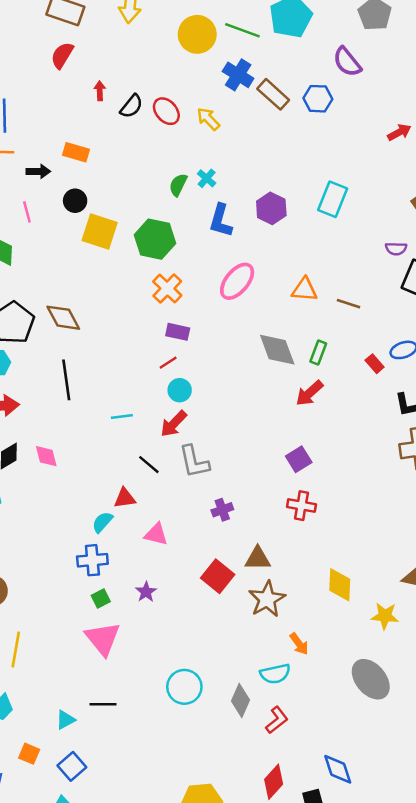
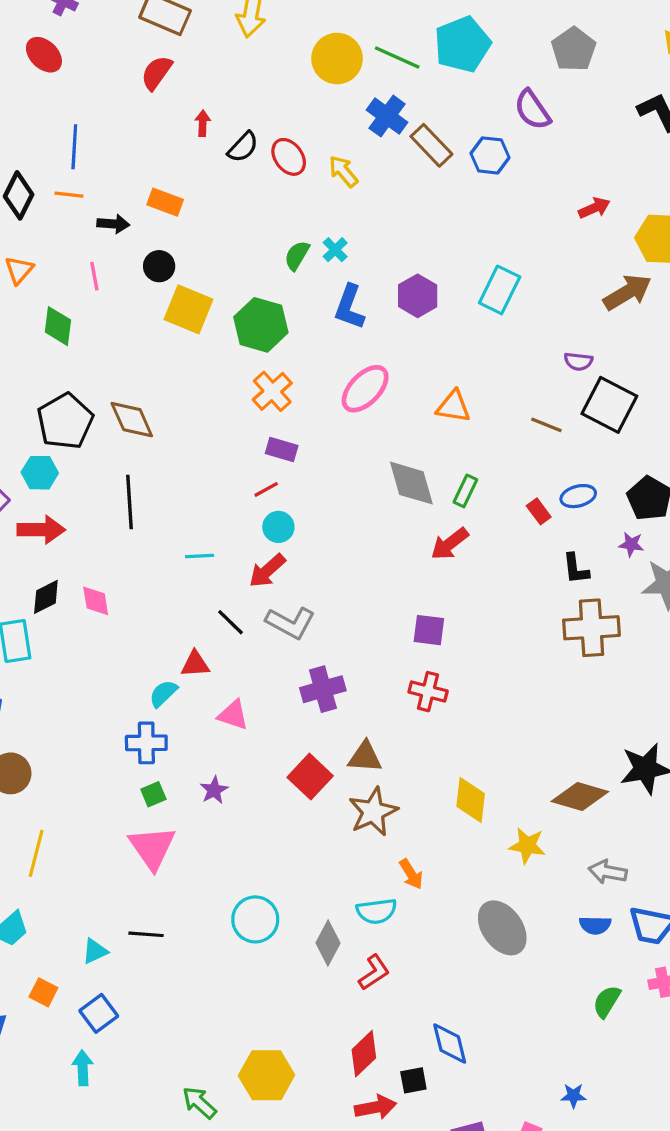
brown line: (348, 304) -> (546, 425), moved
purple square: (299, 459) -> (429, 630), turned 35
gray L-shape: (194, 462) -> (290, 623), turned -54
purple cross: (222, 510) -> (323, 689), size x1.5

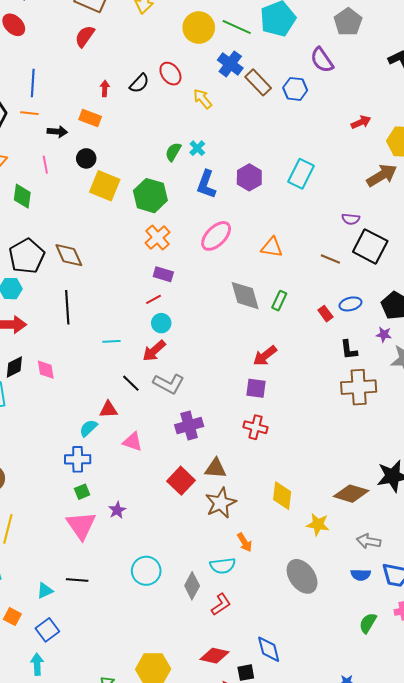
red arrow: (203, 123) -> (105, 88), moved
red ellipse: (289, 157) -> (170, 74), moved
red arrow: (450, 544) -> (265, 356), moved
purple star: (214, 790) -> (117, 510), moved
red diamond: (364, 1054) -> (215, 656), turned 56

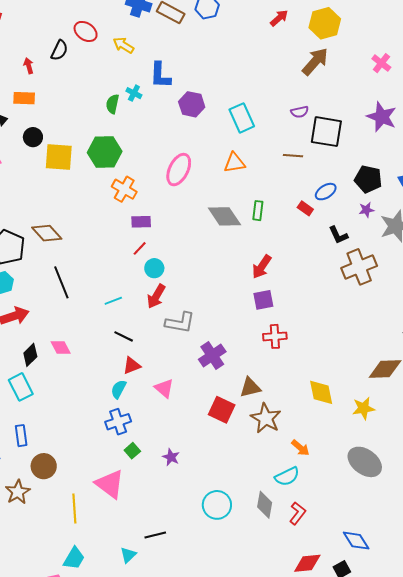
cyan rectangle: (301, 174) -> (242, 118), moved, turned -32
blue L-shape: (206, 184) -> (160, 75), moved
black line: (131, 383) -> (124, 336), moved
pink triangle: (132, 442) -> (164, 388), turned 40
pink triangle: (81, 525) -> (110, 484), moved

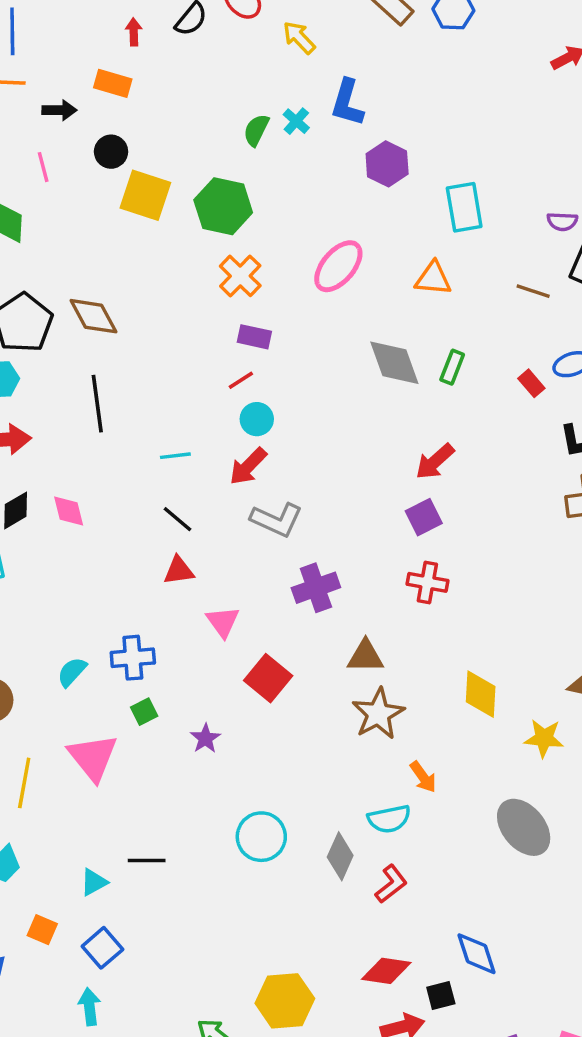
purple square: (263, 300) -> (424, 517), turned -30
cyan semicircle: (119, 389) -> (72, 672), moved
red square: (222, 410) -> (268, 678), moved

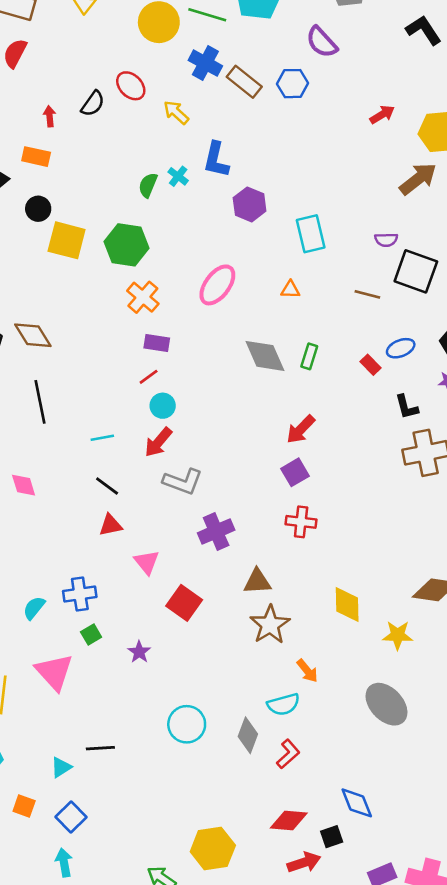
orange triangle: (433, 278) -> (290, 290), size x0.7

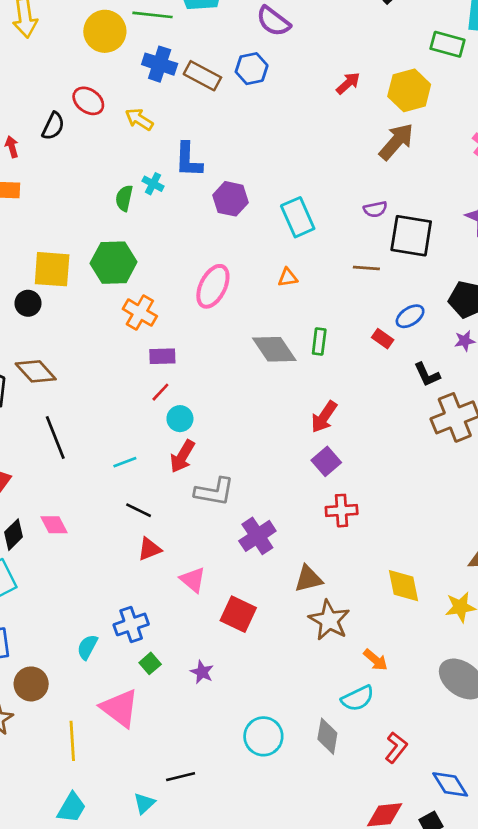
black circle: (38, 209) -> (28, 303), moved
red L-shape: (288, 754) -> (396, 748), moved

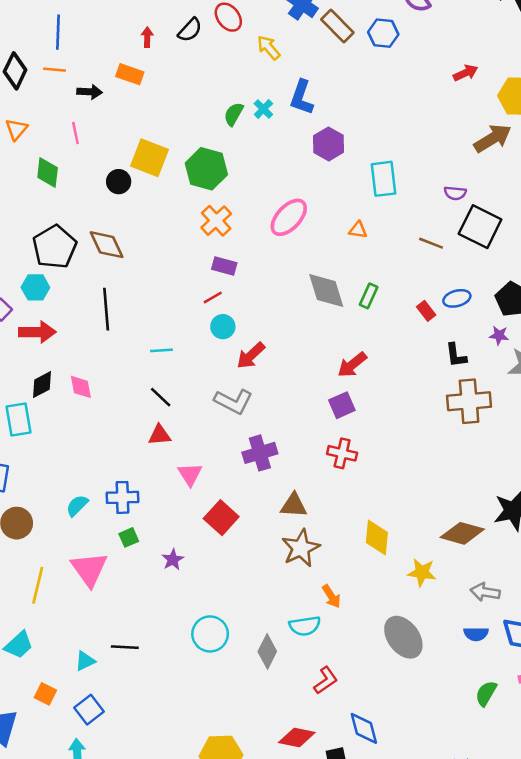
red arrow: (182, 456) -> (251, 356), moved

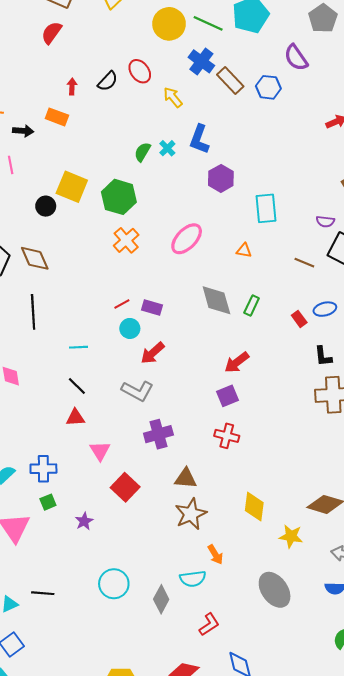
purple rectangle: (224, 266) -> (152, 307), moved

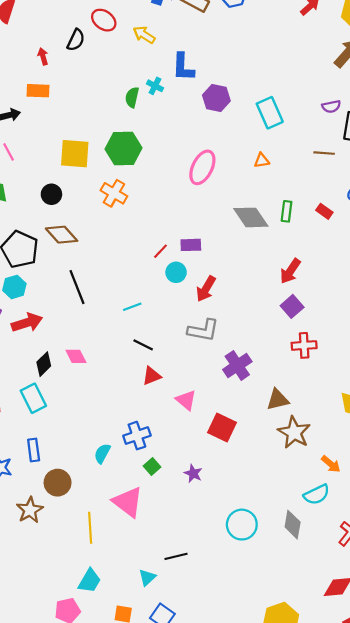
black circle: (46, 206) -> (51, 194), moved
orange cross: (126, 240) -> (114, 193), moved
red rectangle: (299, 319) -> (324, 211), moved

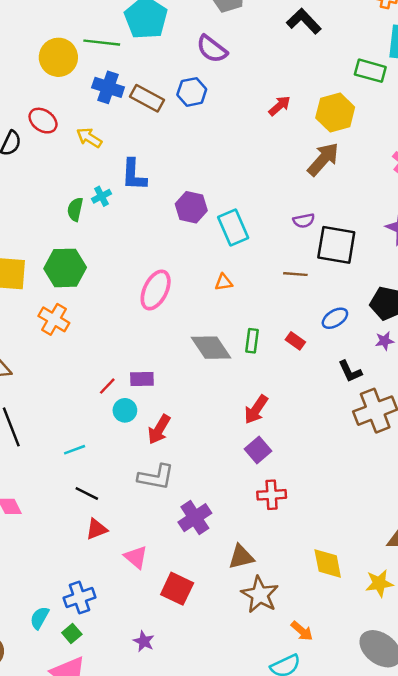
cyan cross: (155, 86) -> (101, 196), turned 35
purple hexagon: (216, 98) -> (191, 207), moved
green square: (152, 466) -> (72, 634), moved

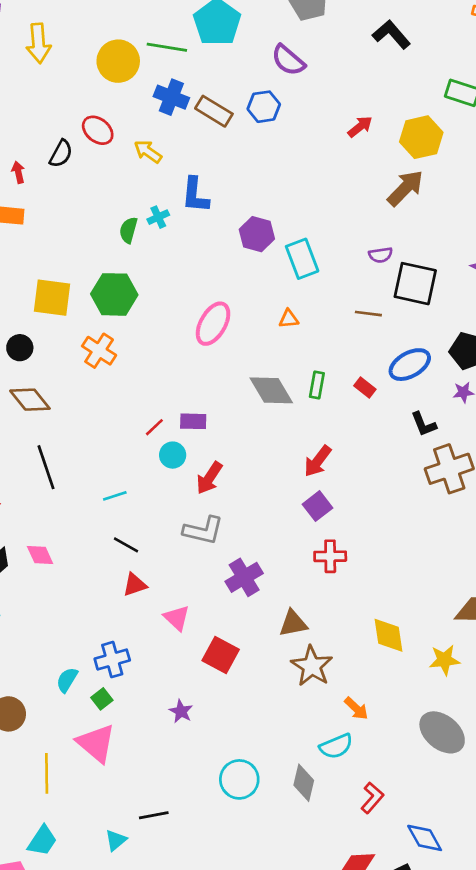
blue ellipse: (335, 318) -> (410, 365), size x1.4

